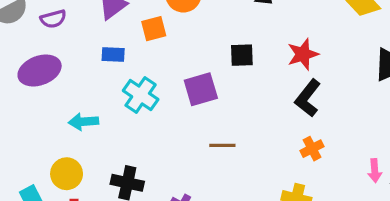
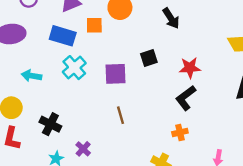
blue rectangle: (113, 55) -> (63, 36), size x1.6
black square: (242, 55) -> (149, 58), turned -30
brown line: (222, 145) -> (120, 115), turned 60

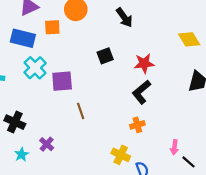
purple square: (116, 74) -> (62, 81), moved

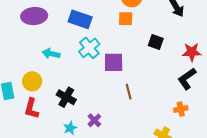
orange square: (52, 27) -> (126, 19), moved
black square: (105, 56) -> (156, 42), turned 35

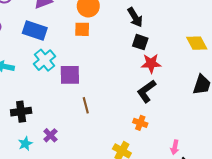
black square: (156, 42) -> (140, 42), moved
black cross: (66, 97) -> (21, 112), turned -36
orange cross: (181, 109) -> (140, 123), turned 32

